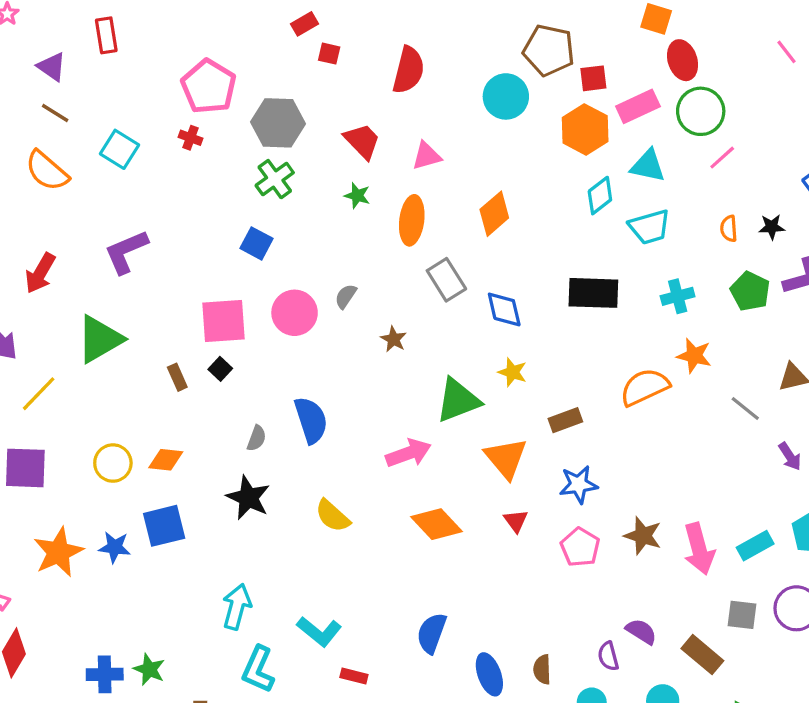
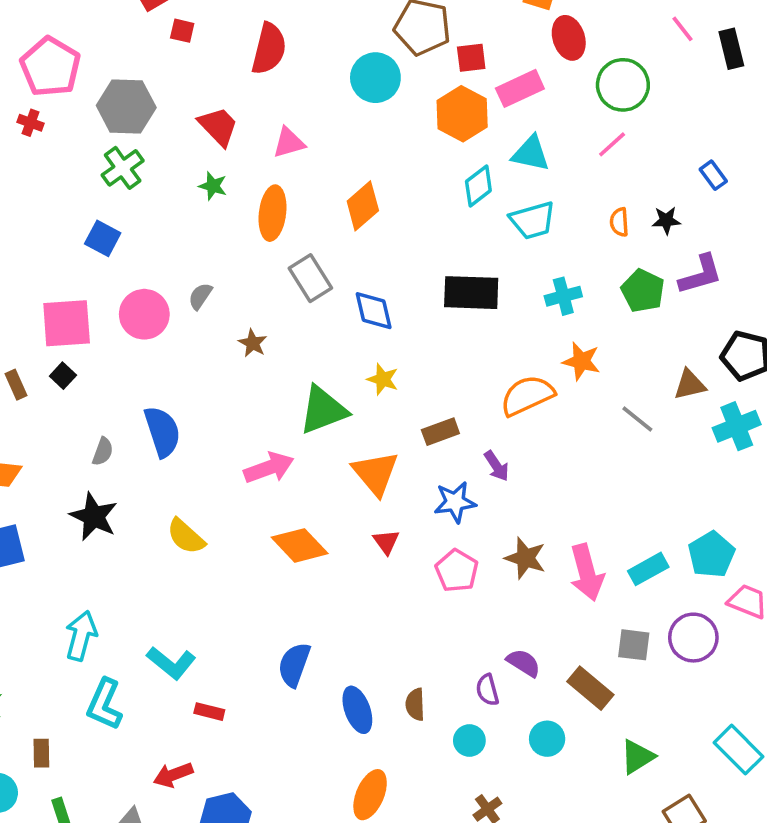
green circle: (701, 111) -> (623, 85), moved
purple arrow: (790, 456) -> (496, 466), moved

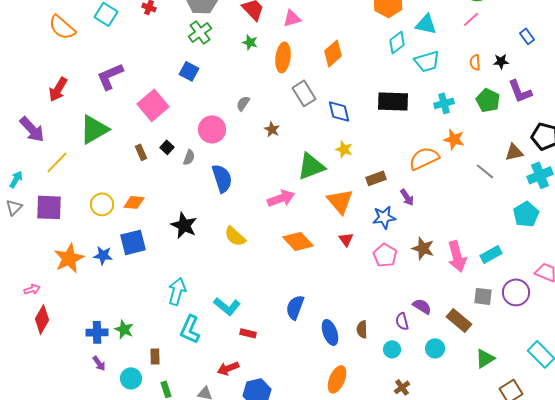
purple L-shape: (701, 274) -> (520, 91), turned 84
pink circle: (144, 314) -> (212, 129), moved
pink square: (67, 323) -> (153, 105), moved, turned -36
gray semicircle: (103, 452) -> (189, 157), moved
cyan pentagon: (711, 554) -> (526, 214), moved

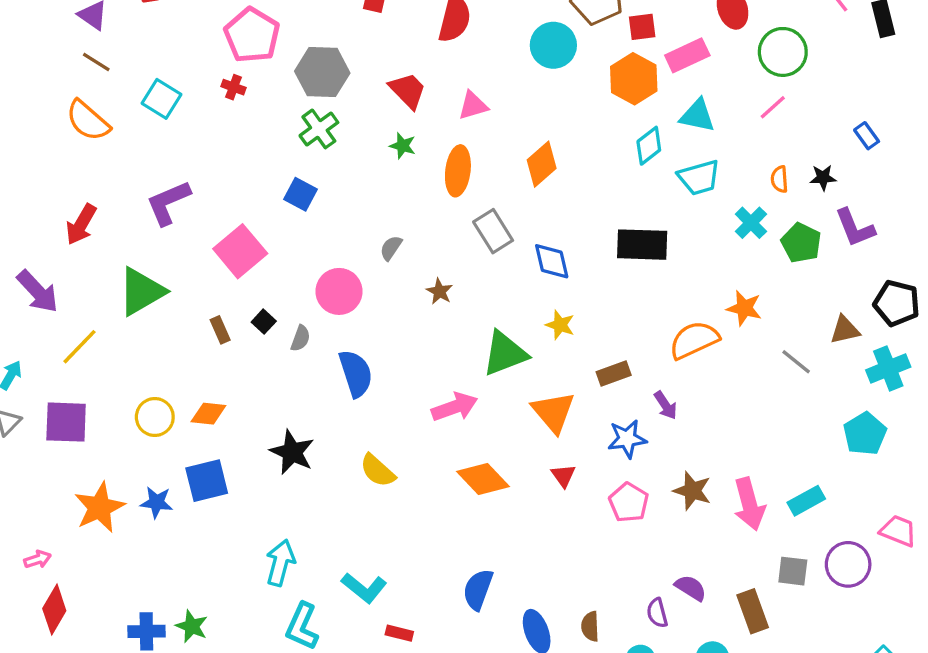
cyan cross: (444, 103) -> (751, 223), moved, turned -30
brown rectangle: (459, 320) -> (753, 611), turned 30

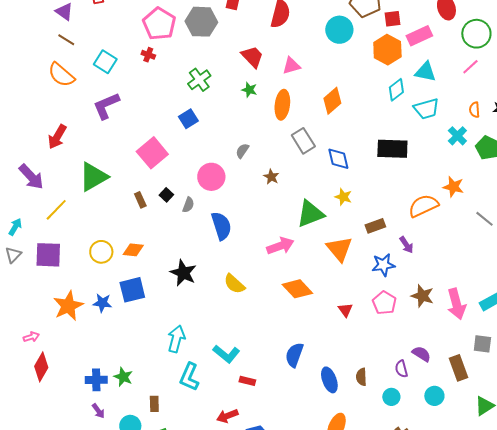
gray hexagon: (322, 72) -> (201, 22), moved
blue square: (300, 194) -> (188, 119), turned 30
purple L-shape: (168, 203) -> (106, 106), moved
red triangle: (563, 476) -> (345, 310), moved

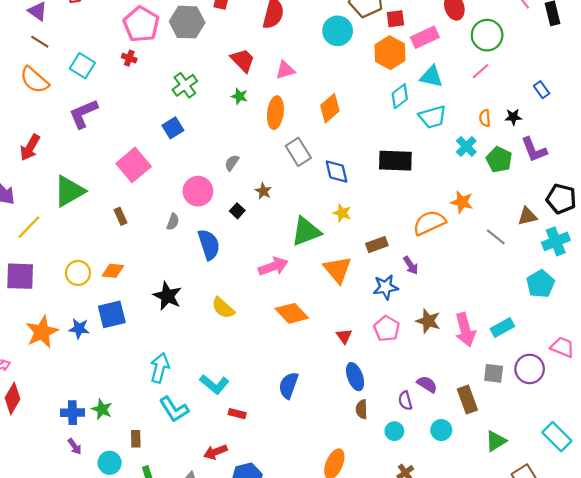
black square: (166, 195) -> (237, 211), moved
cyan L-shape: (189, 377) -> (174, 409), turned -56
blue ellipse: (329, 380) -> (355, 377), moved

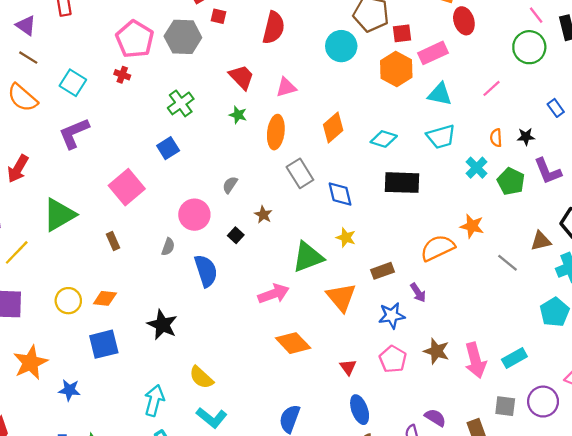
green circle: (487, 35) -> (529, 47), moved
cyan diamond: (400, 96) -> (384, 139), moved, turned 55
yellow semicircle: (223, 308) -> (201, 377), moved
blue star: (79, 329) -> (69, 390), moved

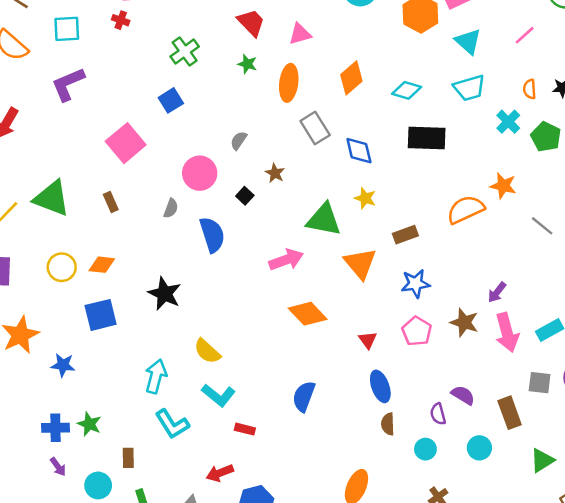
cyan square: (73, 83) -> (67, 29), turned -35
cyan triangle: (440, 94) -> (468, 41), turned 30
green triangle: (59, 215) -> (52, 198), moved, turned 51
green triangle: (308, 257) -> (324, 220), turned 32
purple arrow: (418, 293) -> (497, 292), moved, turned 72

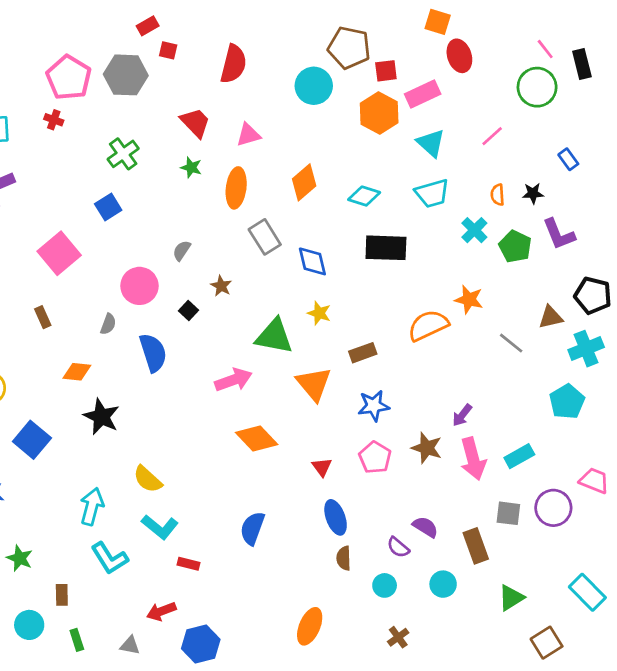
orange diamond: (102, 265) -> (77, 372), moved
blue square: (101, 315) -> (32, 440), turned -36
purple semicircle: (438, 414) -> (398, 547), turned -35

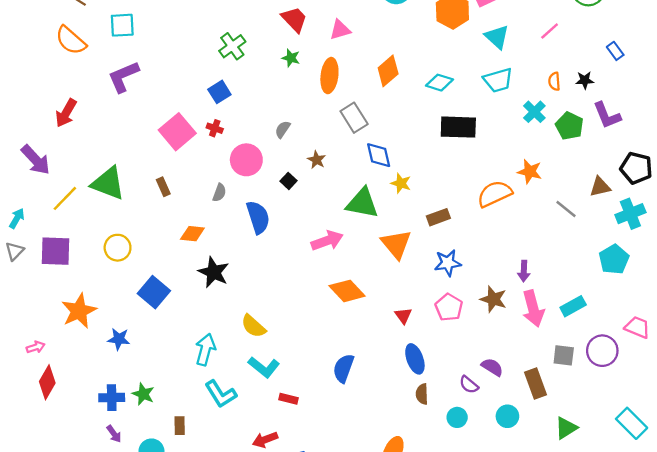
red cross: (54, 120) -> (215, 128), moved
blue diamond: (312, 261) -> (379, 155), moved
purple arrow: (462, 415) -> (524, 271), turned -36

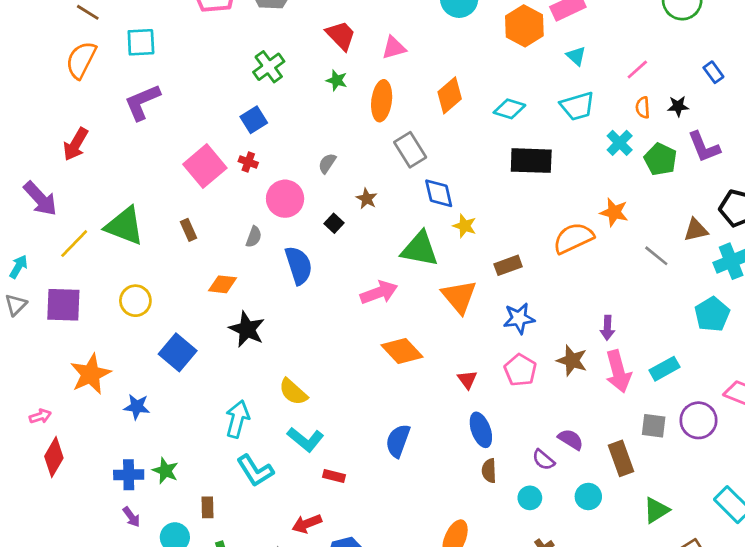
pink line: (550, 31) -> (637, 69), moved
cyan triangle: (497, 37) -> (576, 56), size x0.7
orange semicircle: (71, 40) -> (81, 60), turned 76

